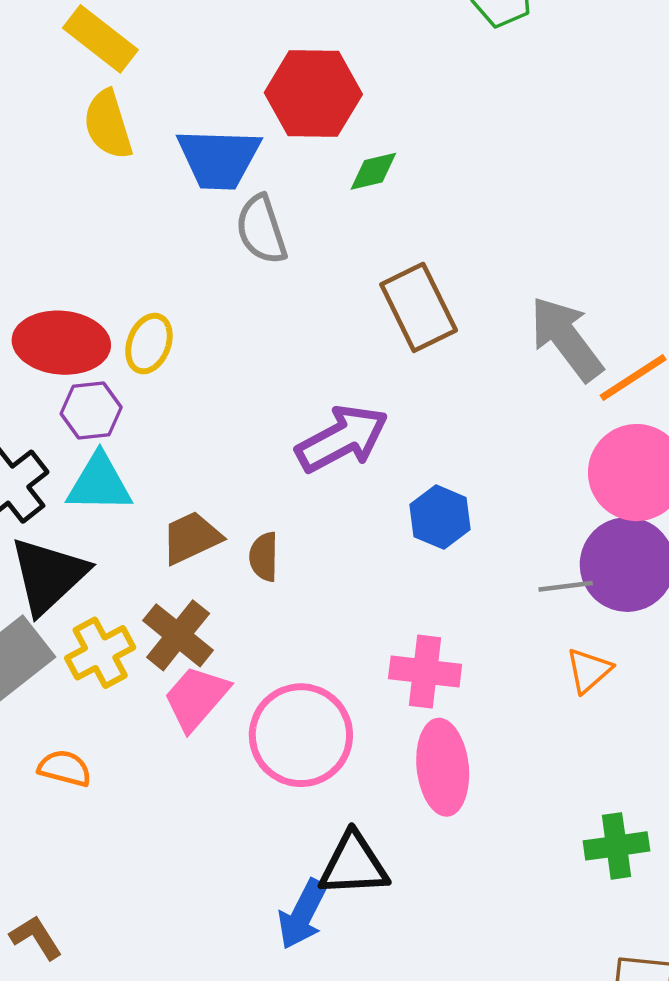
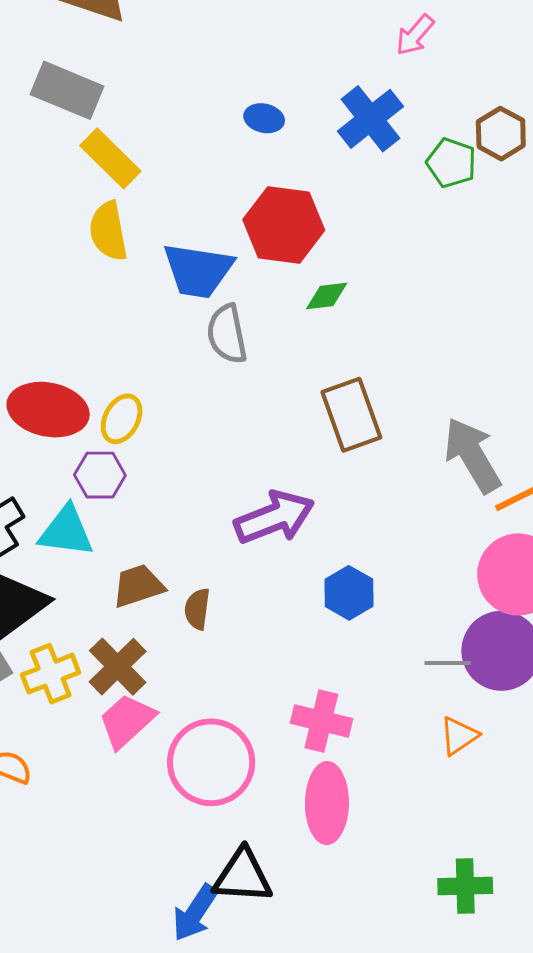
purple hexagon: (91, 411) -> (100, 475), moved

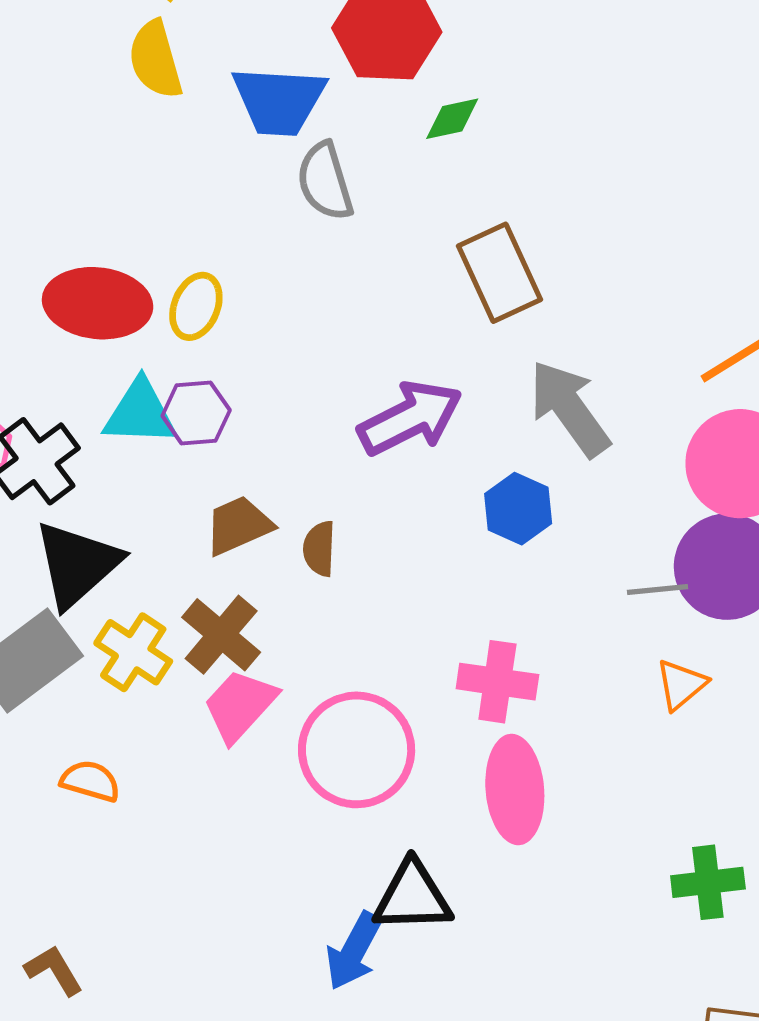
gray arrow: (472, 455) -> (569, 408), moved
purple hexagon: (100, 475) -> (196, 413), moved
cyan triangle: (66, 531) -> (140, 413), moved
yellow cross: (51, 674) -> (133, 652), turned -30

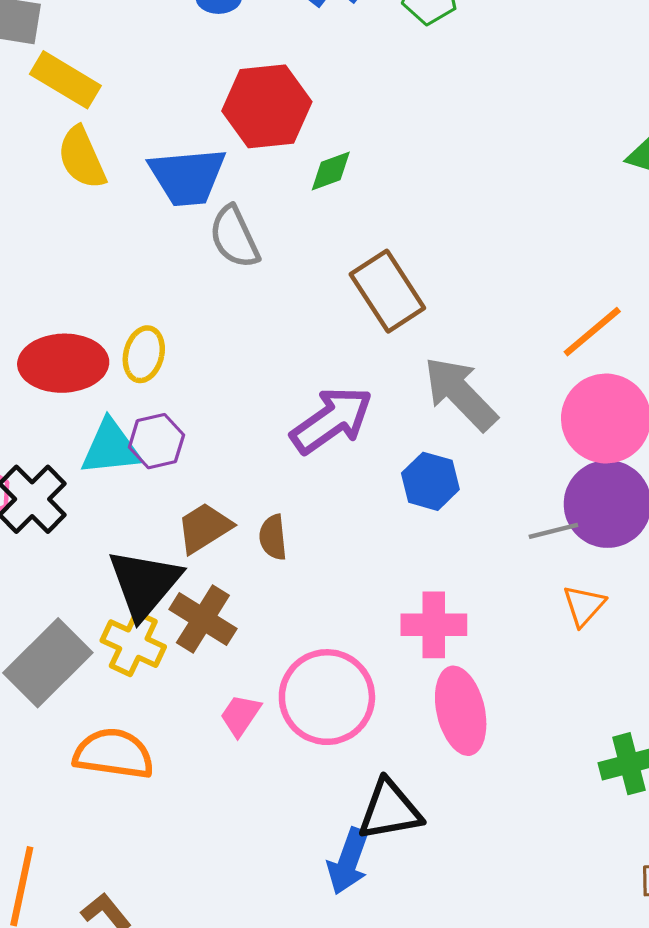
black triangle: (77, 564) -> (144, 584), moved
pink trapezoid: (240, 705) -> (240, 715), moved, size x0.7
orange semicircle: (90, 781) -> (114, 754), size x1.6

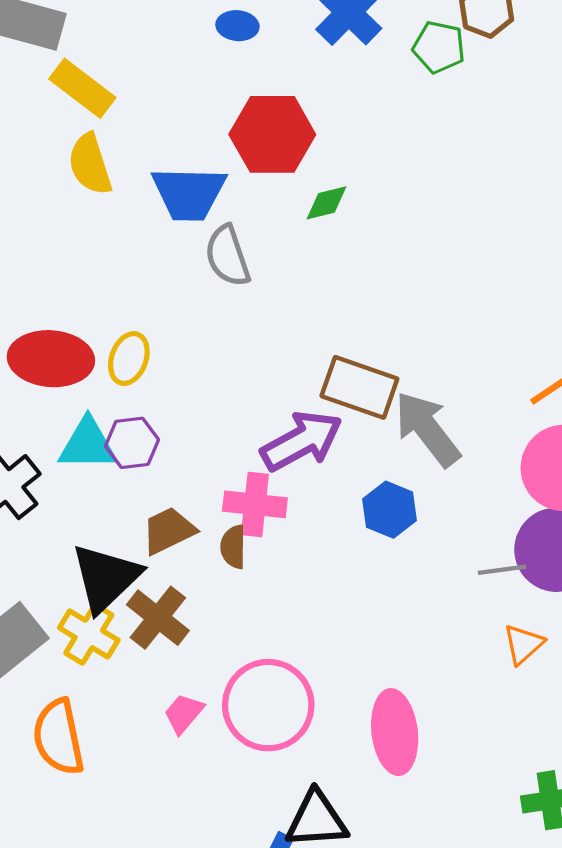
brown rectangle: (387, 291) -> (359, 387), moved, turned -44
pink cross: (434, 625) -> (255, 504), moved
orange semicircle: (114, 754) -> (58, 737), turned -116

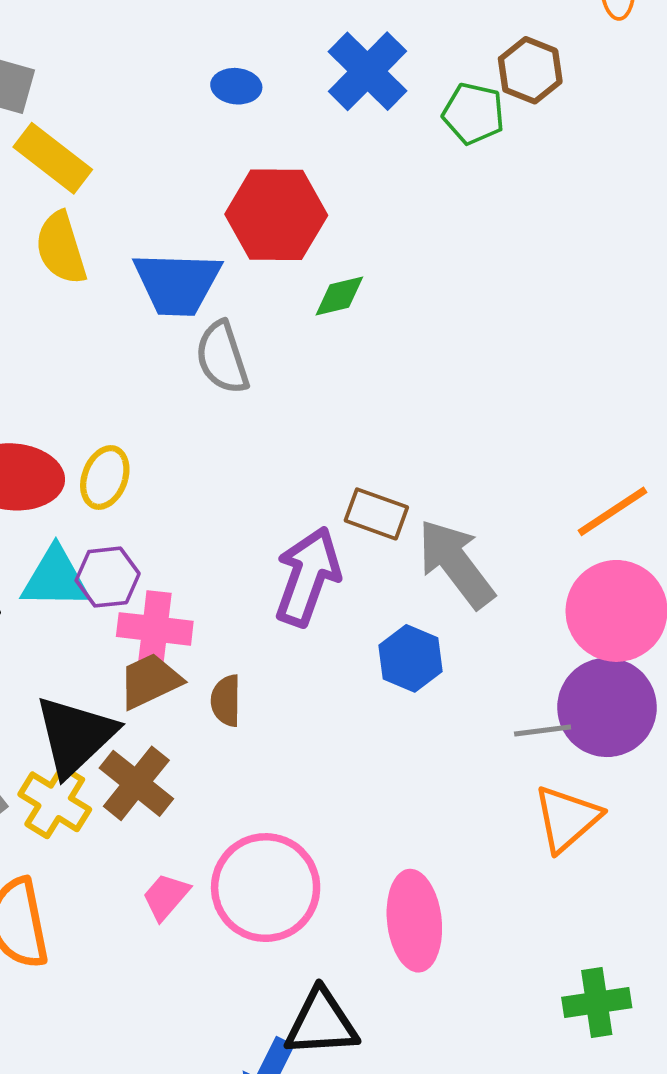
brown rectangle: (359, 387) -> (376, 514), size x0.7
purple arrow: (302, 441) -> (308, 576), turned -42
pink cross: (255, 504) -> (155, 629), moved
orange triangle: (523, 644) -> (567, 819), size x1.4

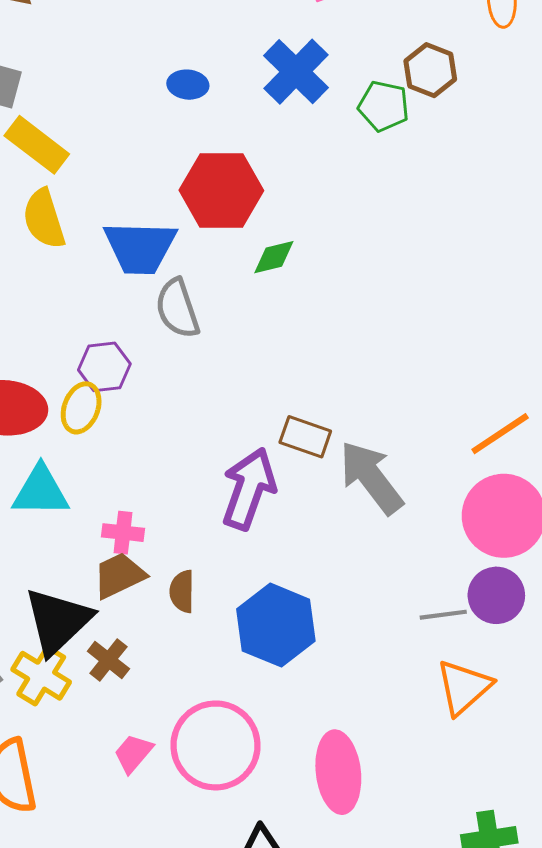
purple hexagon: (108, 577) -> (104, 367), moved
pink cross: (155, 629) -> (123, 533), size x0.7
blue hexagon: (411, 658) -> (276, 625), moved, size x1.5
purple circle: (607, 707) -> (496, 595), size x0.7
brown cross: (136, 783) -> (108, 660), size x0.7

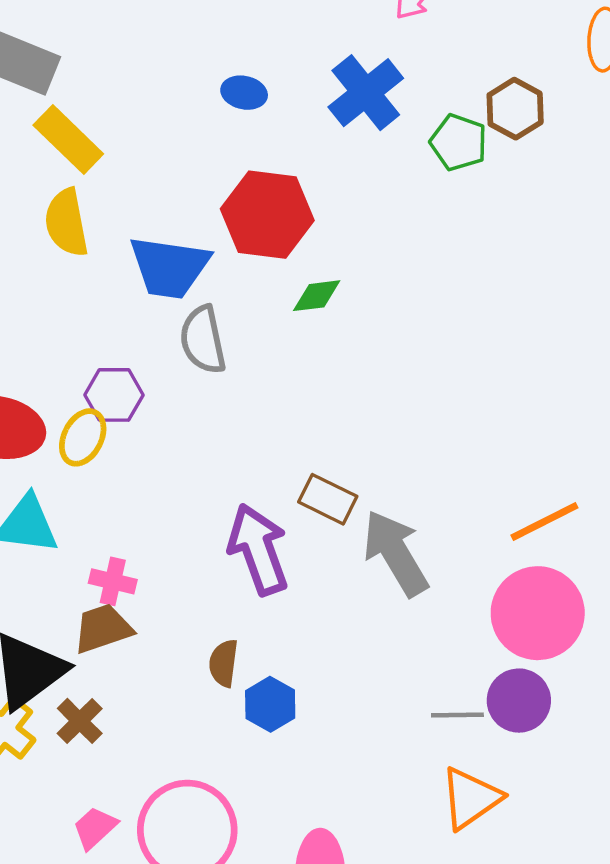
purple arrow: (249, 489) -> (258, 549), turned -46
brown semicircle: (182, 591) -> (224, 663), moved
blue hexagon: (276, 625) -> (270, 704), size x0.6

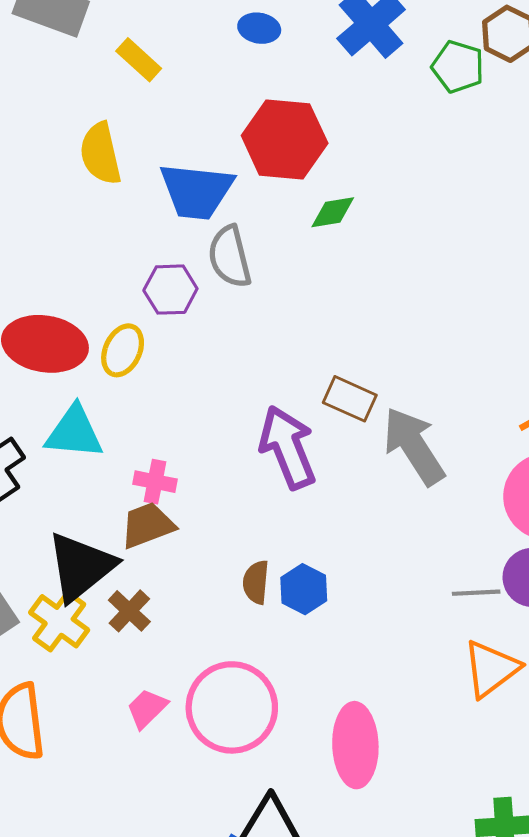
yellow rectangle: (68, 139) -> (139, 60), moved, size x0.7
purple hexagon: (114, 395) -> (170, 290), moved
brown semicircle: (224, 663) -> (256, 582), moved

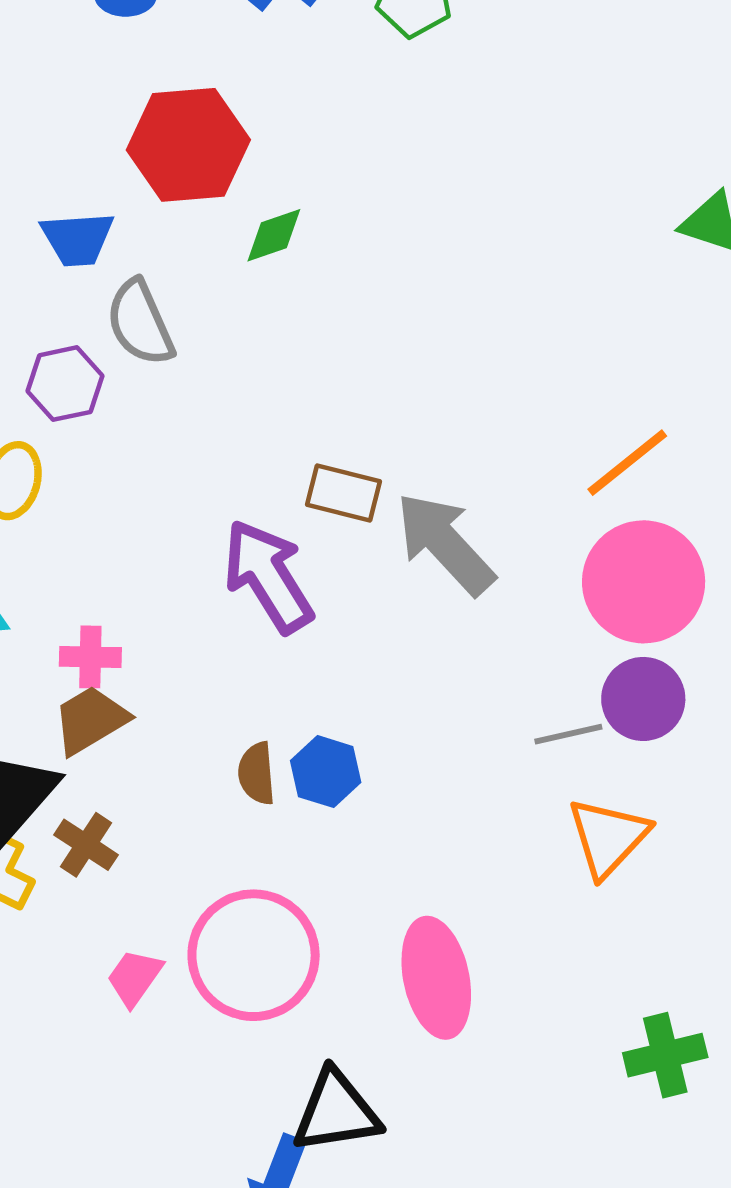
blue trapezoid: (196, 191) -> (77, 239), size x0.7

